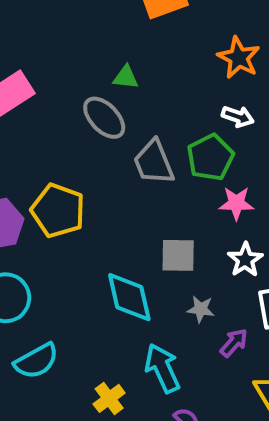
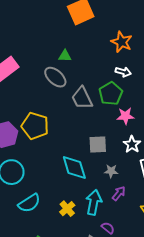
purple arrow: (234, 343) -> (119, 193), moved
cyan arrow: (163, 368) -> (94, 202), turned 40
yellow cross: (109, 398) -> (67, 209), moved

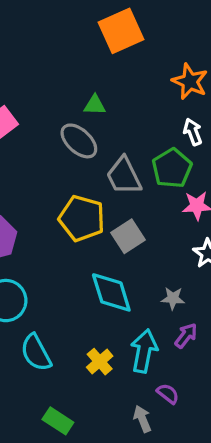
white arrow: (123, 72) -> (193, 132), turned -126
yellow pentagon: (35, 126) -> (82, 218), moved
gray square: (98, 144) -> (128, 236), moved, turned -30
cyan semicircle: (29, 203) -> (36, 353), turned 95

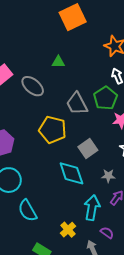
gray ellipse: (79, 141) -> (33, 86), moved
gray square: (128, 236) -> (88, 149), moved
yellow cross: (100, 362) -> (68, 230), moved

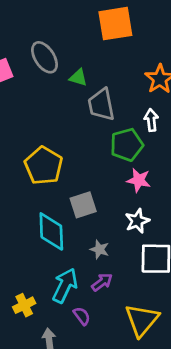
gray ellipse: (33, 86) -> (44, 57), moved
gray trapezoid: (77, 104) -> (101, 105), moved
purple semicircle: (107, 233) -> (82, 316), moved

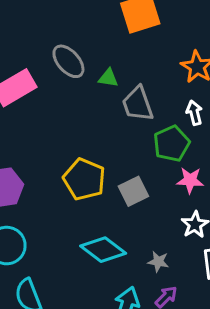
gray square: (83, 205) -> (133, 191), moved
cyan diamond: (51, 231) -> (103, 250), turned -42

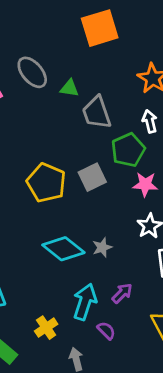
gray square: (133, 191) -> (92, 177), moved
gray star: (158, 262) -> (102, 247), moved, turned -30

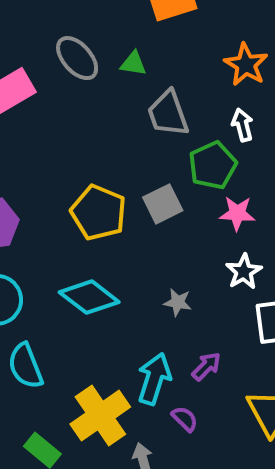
green triangle: (69, 88) -> (133, 64), moved
gray star: (102, 247) -> (178, 302), turned 30
cyan diamond: (63, 249) -> (89, 297), moved
yellow cross: (46, 328) -> (100, 415), size x1.8

